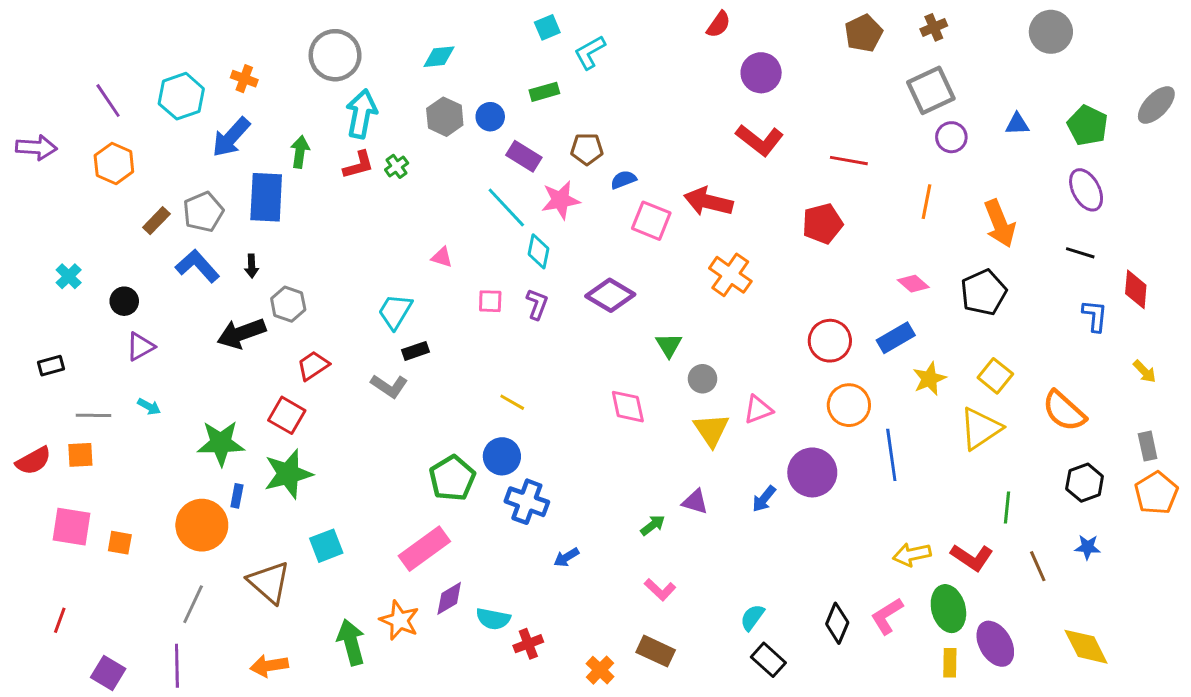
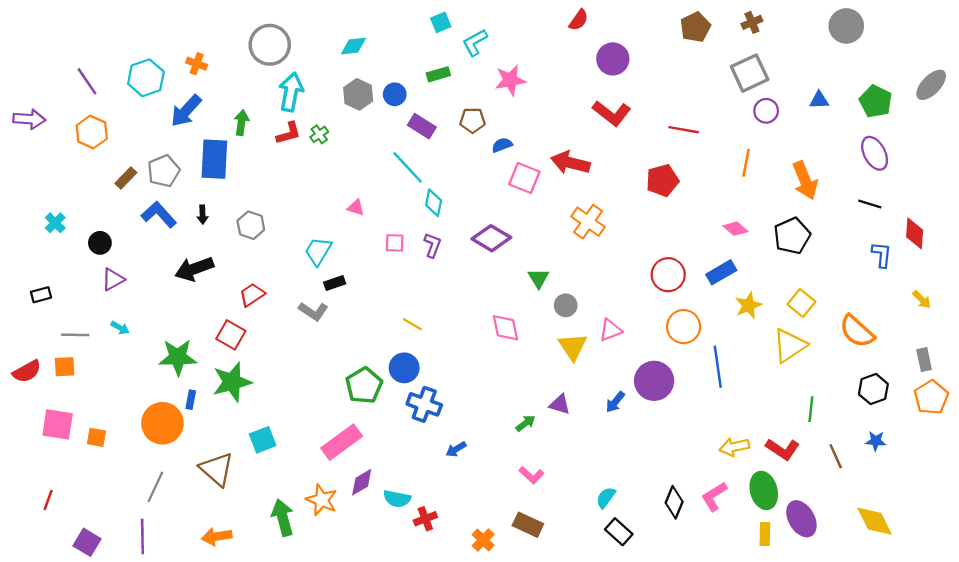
pink star: (560, 200) -> (510, 80), moved
gray hexagon: (288, 304) -> (251, 225), moved

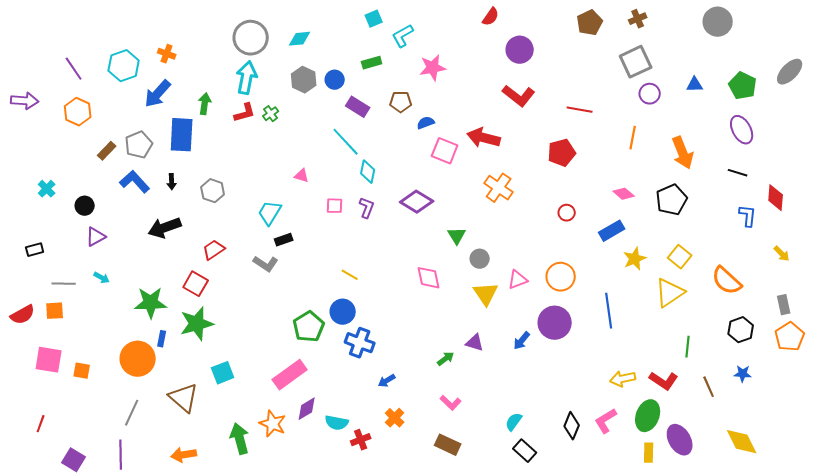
gray circle: (270, 45) -> (251, 38), moved
red circle: (668, 275) -> (567, 213), moved, size x0.6
orange circle: (684, 327) -> (561, 277), moved
green ellipse: (764, 490) -> (648, 416), turned 36
orange cross: (483, 540) -> (395, 418), moved

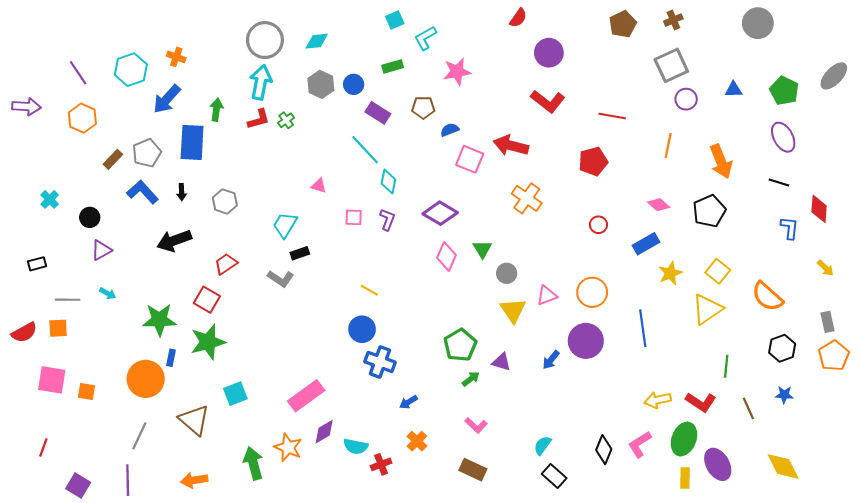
pink diamond: (429, 278) -> (446, 256), moved, turned 36
green pentagon: (309, 327) -> (460, 345), moved

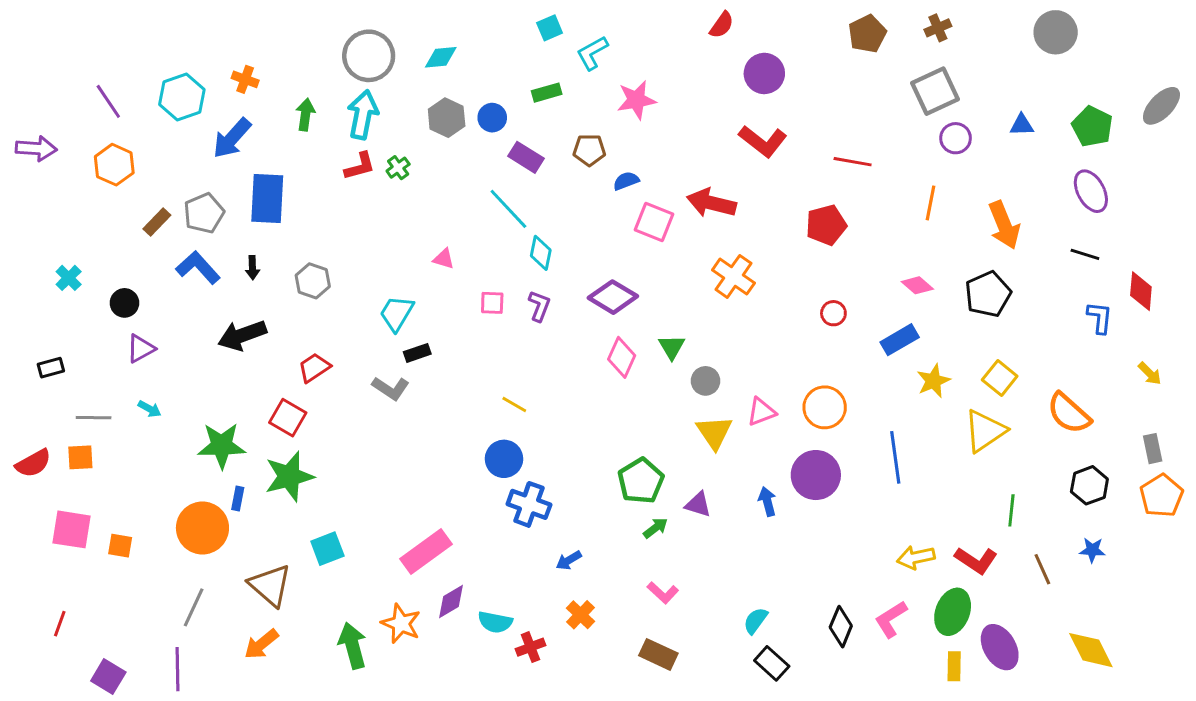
green arrow: (216, 110) -> (305, 115), moved
blue arrow: (551, 360) -> (767, 502), turned 126
orange arrow: (194, 480) -> (261, 644), moved, turned -30

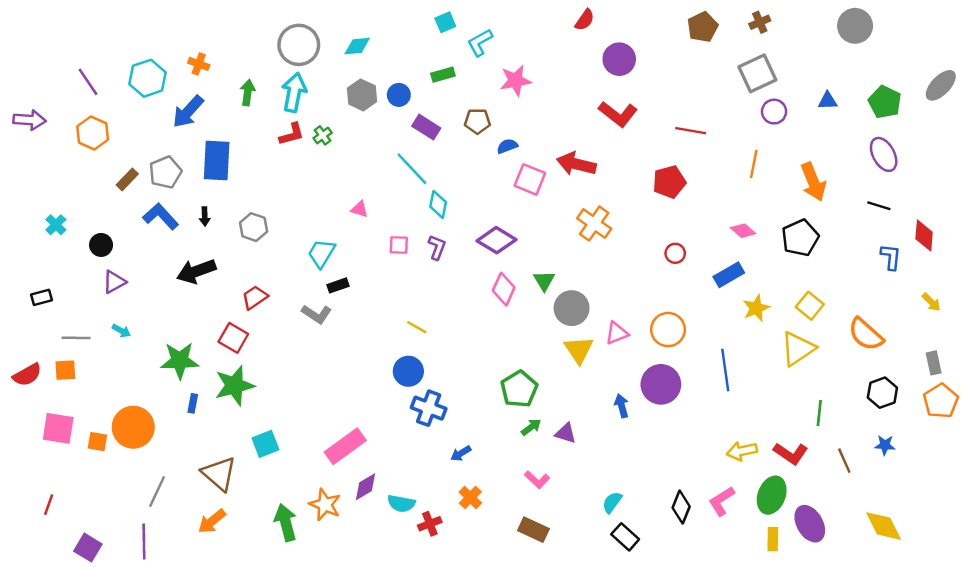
gray circle: (705, 381) -> (572, 308), size x1.5
purple triangle: (698, 504) -> (566, 433), moved
orange circle: (202, 528) -> (133, 427), moved

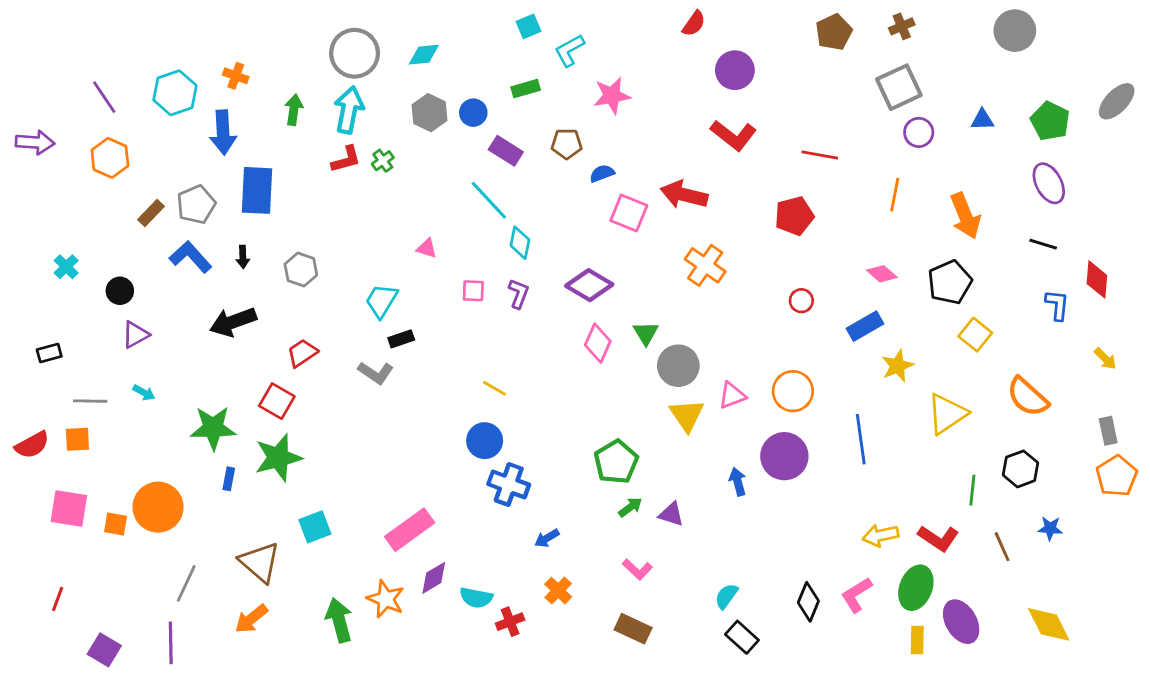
blue arrow: (188, 112) -> (223, 132), turned -45
yellow square: (810, 306) -> (975, 335), moved
black hexagon: (882, 393) -> (1020, 469), moved

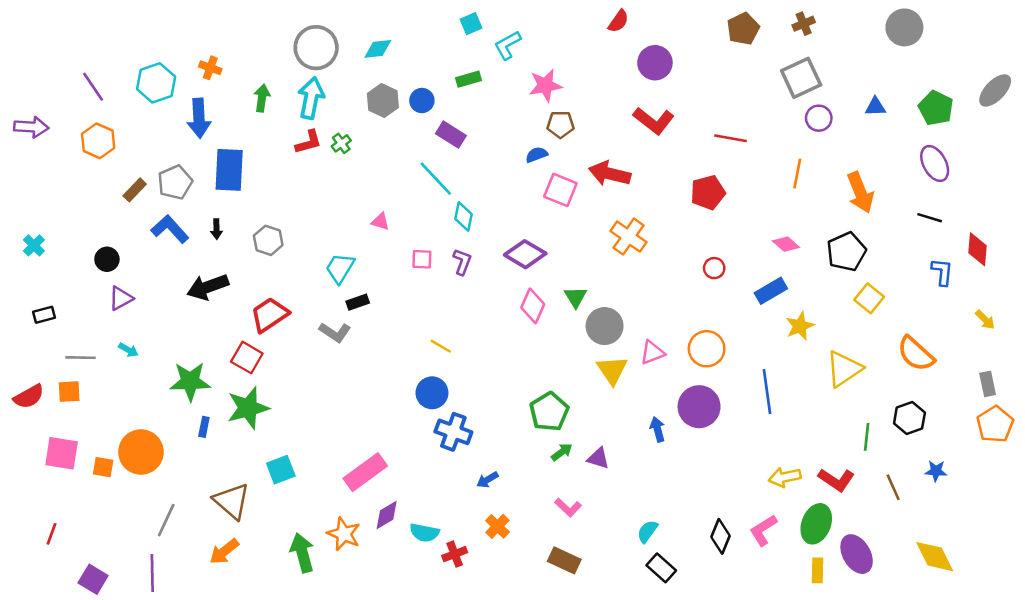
brown pentagon: (567, 144) -> (560, 124), moved
cyan cross: (66, 267) -> (34, 245), moved
red trapezoid: (302, 353) -> (269, 315), size x1.4

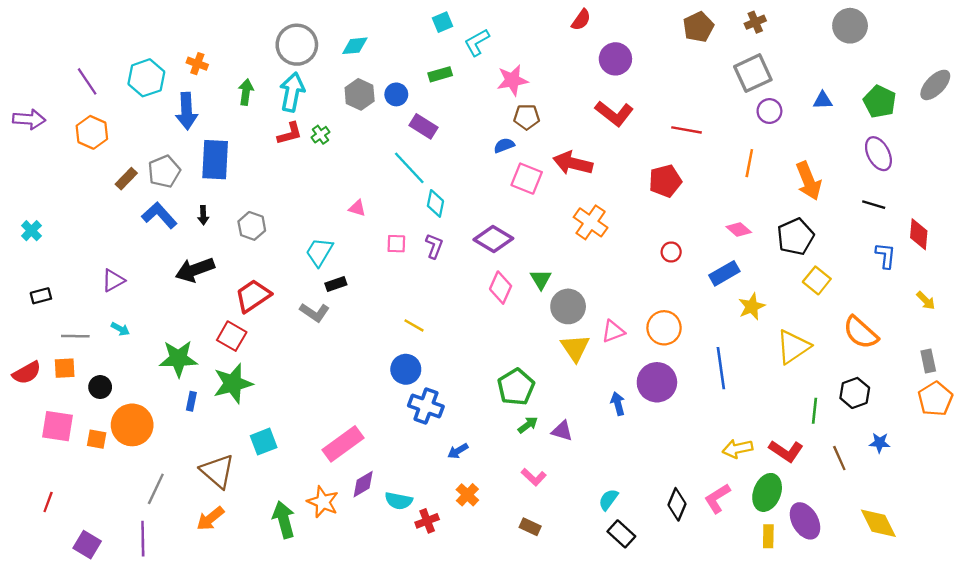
black circle: (107, 259) -> (100, 387), moved
brown rectangle: (564, 560) -> (530, 527), size x0.7

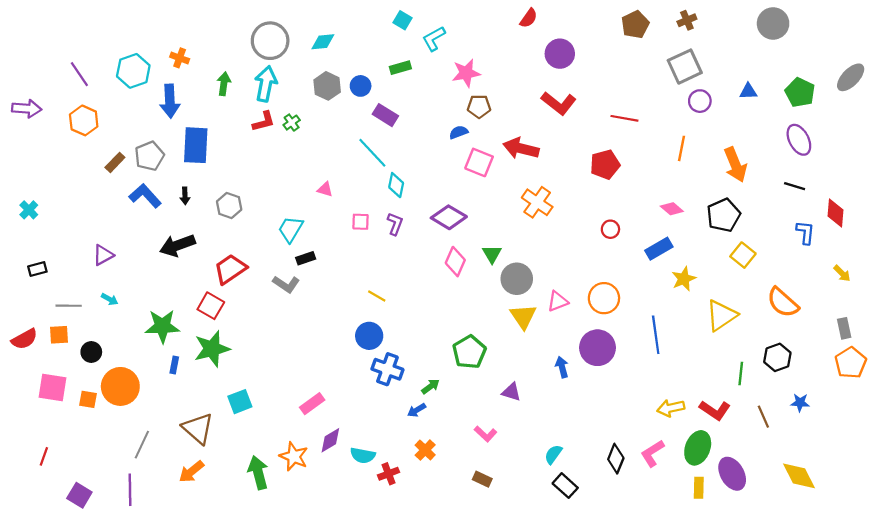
cyan square: (443, 22) -> (403, 20), turned -36
green arrow: (528, 425) -> (431, 386), moved
pink rectangle: (343, 444) -> (312, 404), size x0.7

